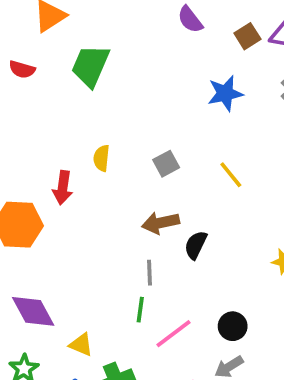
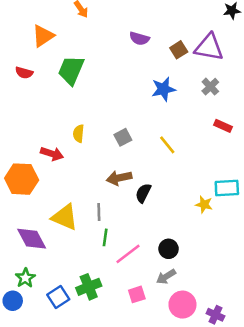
purple semicircle: (190, 20) -> (139, 38), turned -36
red arrow: (63, 188) -> (52, 154), turned -80
gray line: (150, 273) -> (99, 212), moved
yellow triangle: (81, 345) -> (65, 217), moved, size x1.6

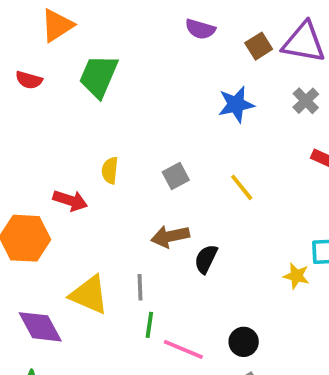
pink line: (128, 254) -> (183, 349), turned 60

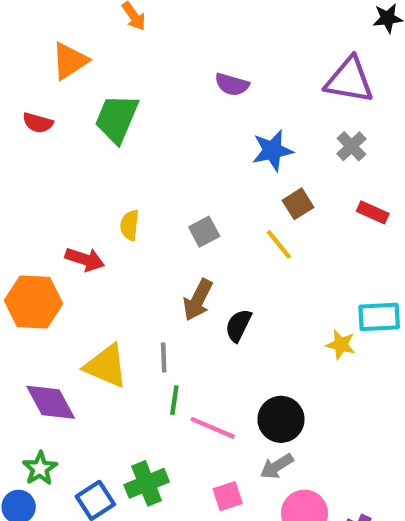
purple semicircle: (200, 29) -> (232, 84), moved
brown square: (259, 46) -> (298, 204), moved
brown arrow: (170, 236) -> (198, 300), turned -51
black circle: (244, 342) -> (281, 419), size x1.4

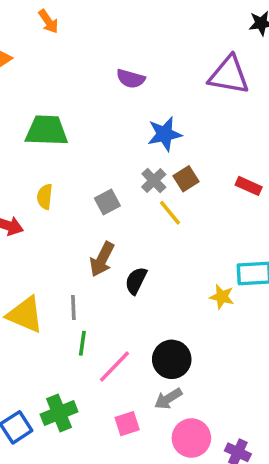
green trapezoid: (117, 119) -> (47, 131), moved, turned 69
gray cross: (351, 146) -> (154, 181), moved
pink line: (213, 428) -> (115, 366), turned -69

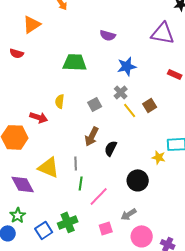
green trapezoid: (47, 131) -> (75, 62), moved
brown square: (186, 179) -> (150, 105), moved
red rectangle: (249, 186) -> (175, 74), moved
black circle: (172, 359) -> (138, 180), moved

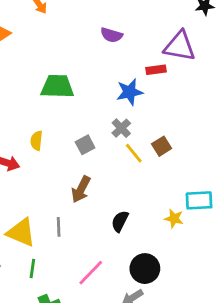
purple semicircle: (108, 35) -> (112, 35), moved
red rectangle: (175, 74) -> (156, 70), moved, turned -32
black semicircle: (111, 148) -> (120, 221), moved
black circle: (138, 180) -> (145, 269), moved
green line: (81, 183) -> (32, 269), moved

